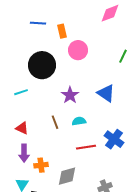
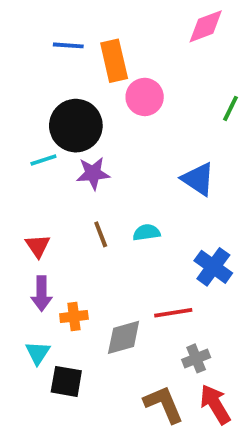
orange rectangle: (62, 31) -> (114, 61), size x1.5
cyan line: (21, 92) -> (43, 160), moved
purple star: (70, 95) -> (93, 173), moved, turned 30
red triangle: (22, 128) -> (38, 246), turned 32
red line: (86, 147) -> (173, 313), moved

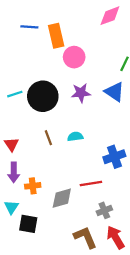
black circle: (76, 126) -> (43, 96), moved
purple star: (93, 173) -> (81, 93), moved
blue triangle: (198, 179) -> (114, 92), moved
blue cross: (213, 267) -> (114, 157), turned 35

